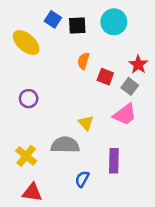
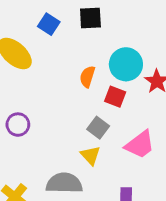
cyan circle: (114, 22) -> (126, 64), moved
black square: (77, 25) -> (90, 18), moved
gray square: (130, 86) -> (98, 128), moved

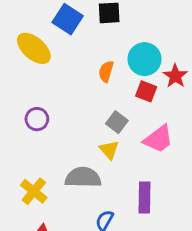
blue square: (49, 24) -> (68, 19), size x1.4
red square: (115, 97) -> (146, 91), moved

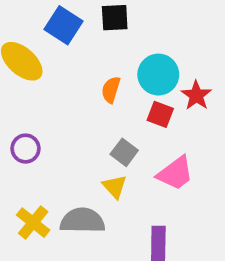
yellow cross: (34, 191) -> (33, 223), moved

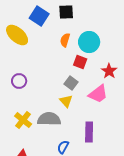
orange semicircle: (111, 90) -> (65, 40), moved
red star: (196, 95) -> (109, 71), moved
red square: (160, 114) -> (80, 62), moved

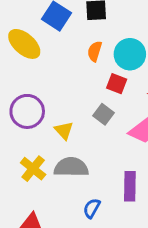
purple circle: (19, 81) -> (27, 111), size x1.5
yellow triangle: (66, 101) -> (64, 130), moved

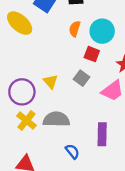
purple circle: (27, 111) -> (22, 92), moved
yellow triangle: (64, 130) -> (51, 82), moved
blue semicircle: (92, 208) -> (72, 151), turned 112

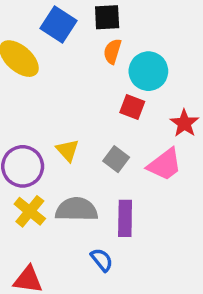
orange semicircle: (75, 29) -> (112, 51), moved
gray square: (82, 78) -> (116, 159), moved
purple rectangle: (102, 134) -> (125, 218), moved

